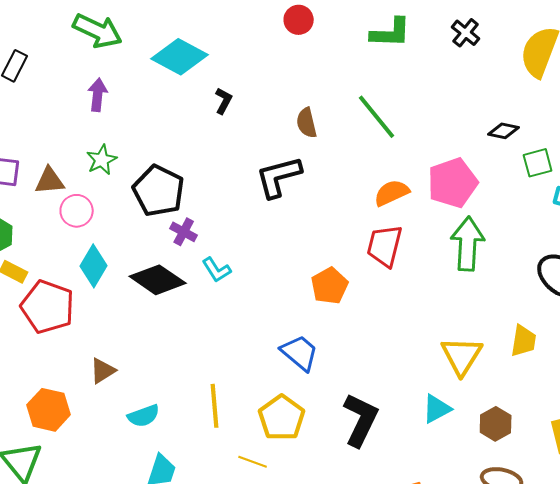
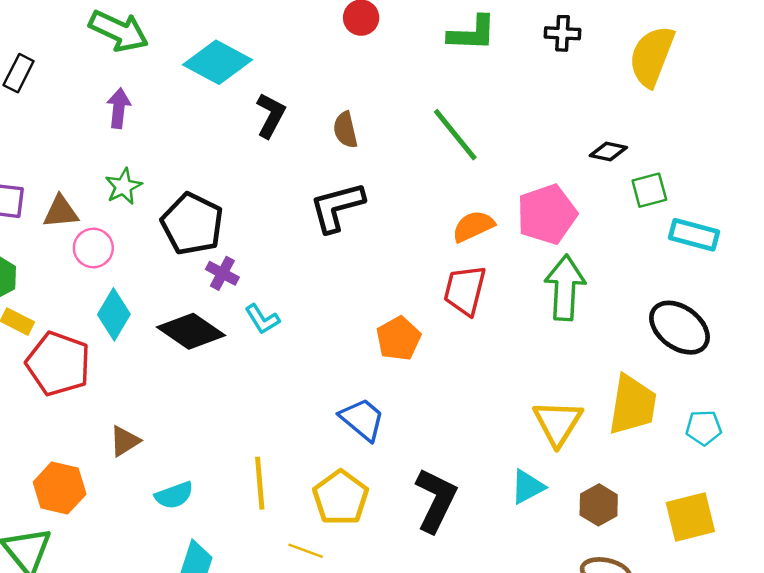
black cross: (466, 33) -> (563, 33), turned -36
black L-shape: (224, 101) -> (271, 115), size x1.4
brown semicircle: (307, 123) -> (345, 130), moved
yellow trapezoid: (524, 341) -> (632, 405), size x1.6

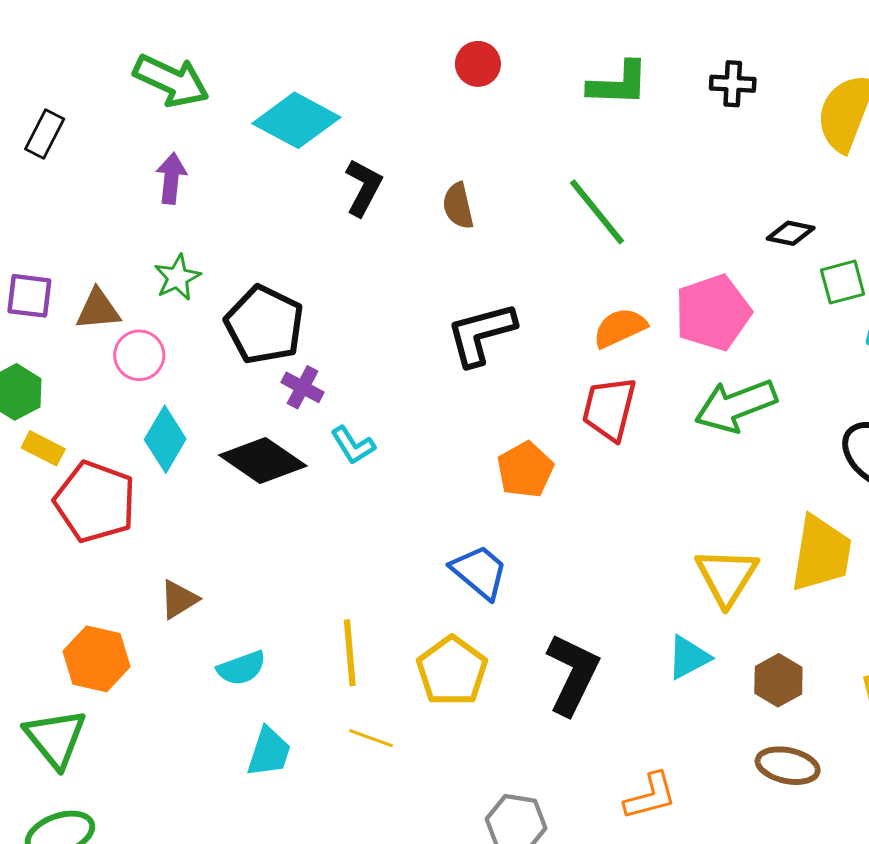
black L-shape: (337, 207) -> (481, 334), moved
green arrow: (565, 288) -> (736, 406), turned -114
yellow line: (306, 551) -> (371, 738), moved

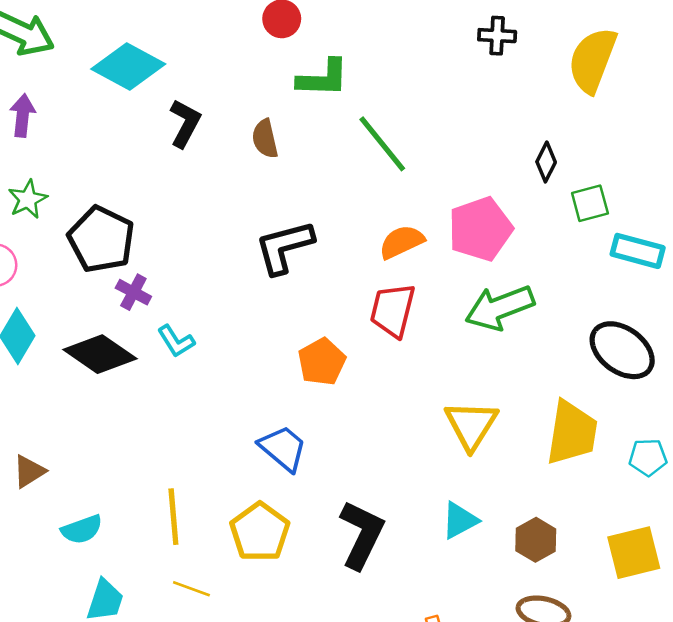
green L-shape: (618, 84) -> (323, 78), moved
black diamond: (791, 233) -> (546, 162), turned -75
yellow triangle: (727, 576) -> (471, 425), moved

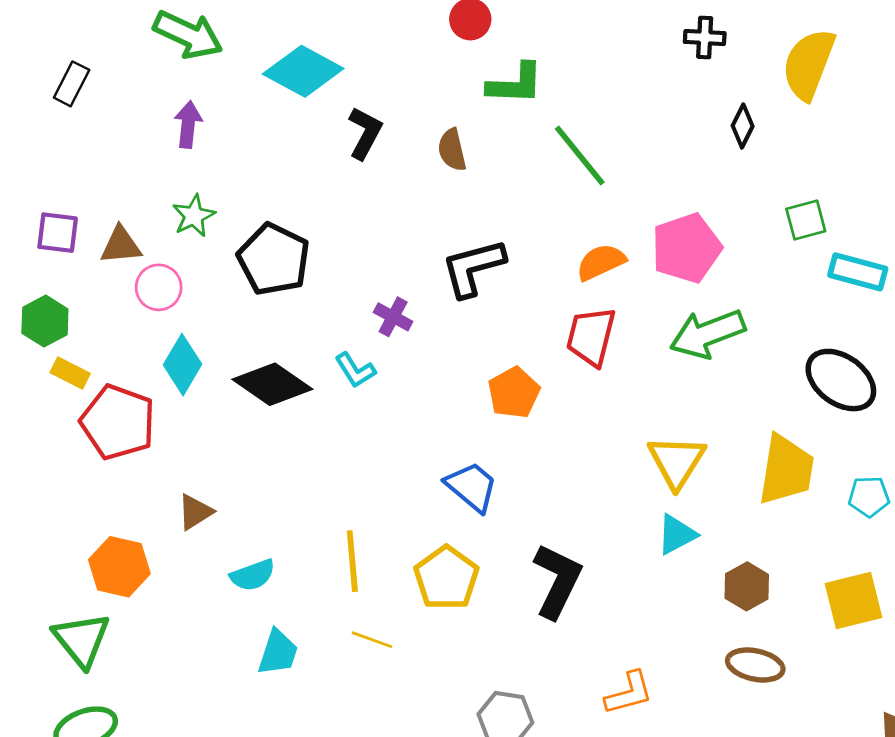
black diamond: (546, 162) -> (743, 126), moved
purple cross: (133, 292) -> (393, 317), moved
cyan triangle: (460, 520) -> (677, 534), moved

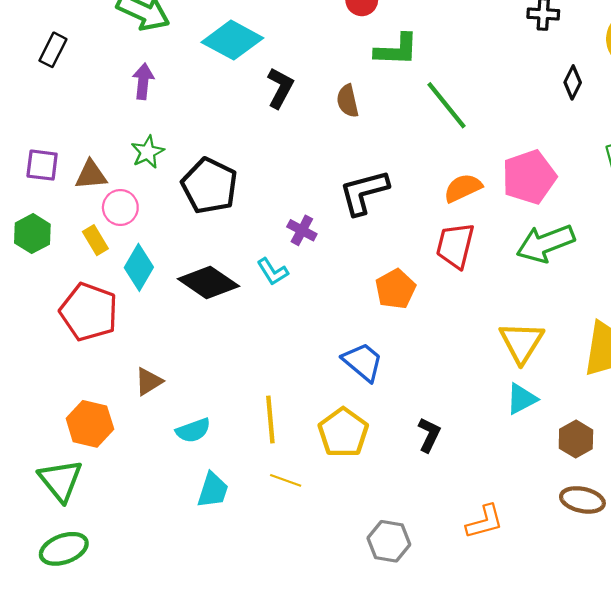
yellow rectangle: (70, 373) -> (95, 240), moved, turned 32
black L-shape: (557, 581) -> (429, 435), size x0.6

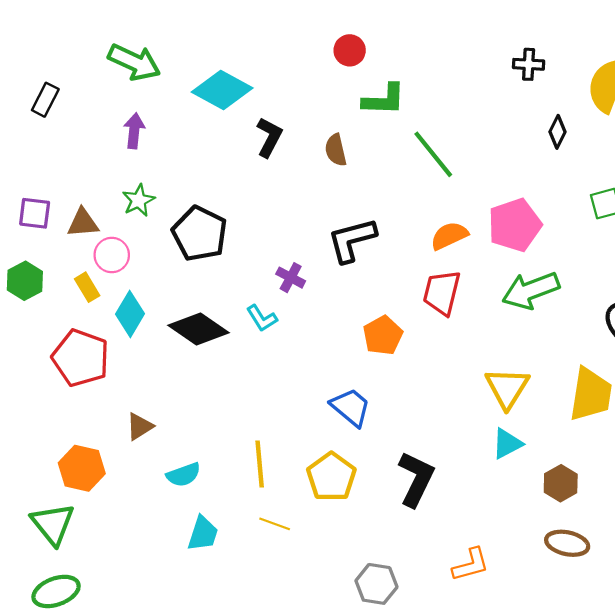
black L-shape: (429, 435) -> (416, 479), size x1.6

